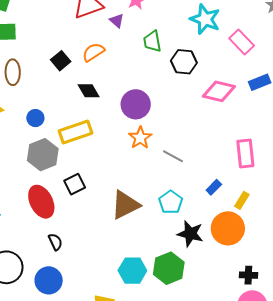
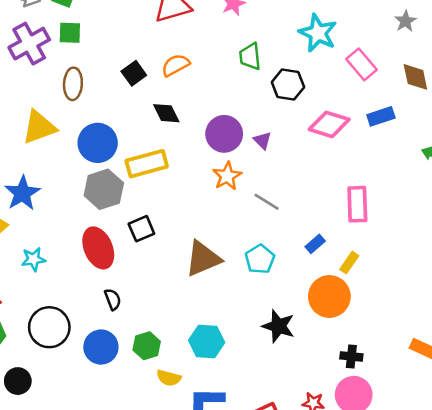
purple triangle: (117, 21) -> (262, 140), moved
blue circle: (35, 118) -> (98, 143), size x1.8
black star: (190, 234) -> (278, 326), moved
green hexagon: (169, 268) -> (147, 346), moved, size x0.7

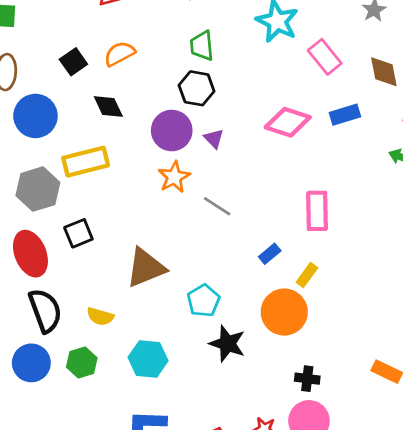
black hexagon: (288, 85) -> (197, 88), moved
blue circle: (98, 143) -> (35, 116), moved
cyan pentagon: (260, 259) -> (203, 301), moved
black semicircle: (113, 299) -> (45, 311), size x1.8
yellow semicircle: (169, 378) -> (100, 316), moved

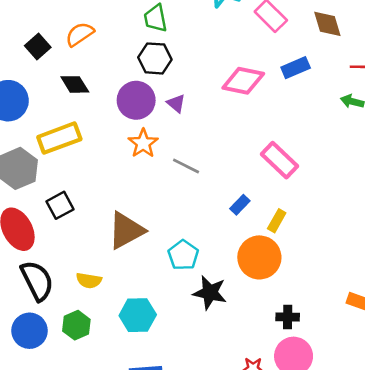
pink rectangle: (317, 211) -> (280, 160), turned -39

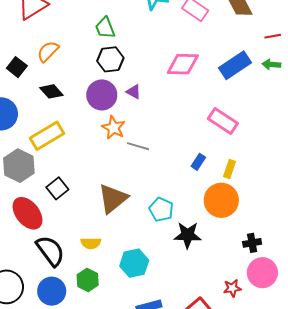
blue rectangle: (296, 68) -> (235, 65), moved, size x1.4
gray line: (186, 166) -> (138, 146), moved

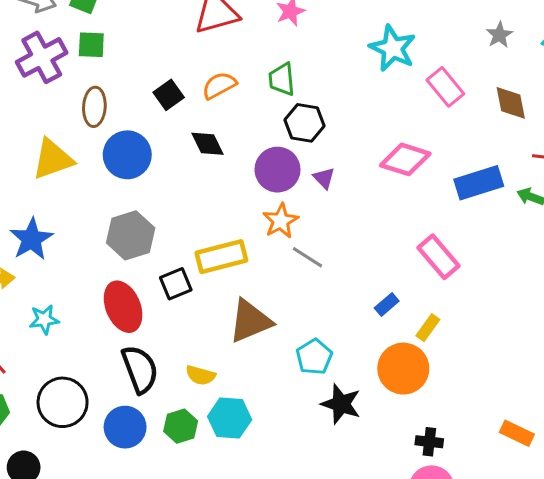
green trapezoid: (105, 28) -> (282, 79), moved
yellow rectangle: (47, 136) -> (221, 257), moved
cyan hexagon: (134, 263) -> (230, 418), moved

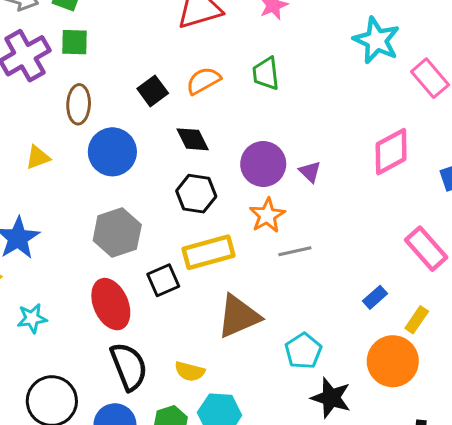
black hexagon: (304, 123) -> (196, 194), moved
yellow triangle: (53, 159) -> (38, 157), size x0.6
pink diamond: (405, 159) -> (391, 152), turned -45
gray line: (308, 257) -> (295, 251), turned -44

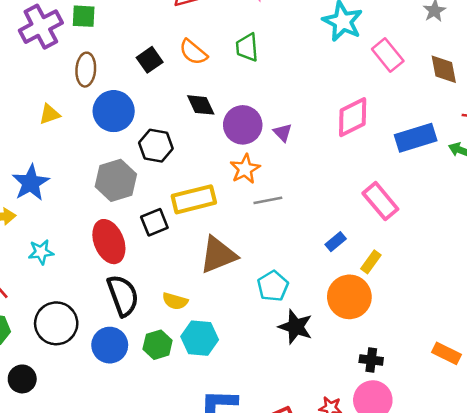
orange semicircle: (203, 81) -> (193, 52), turned -112
black diamond: (193, 139) -> (201, 105), moved
black hexagon: (196, 194) -> (156, 146), moved

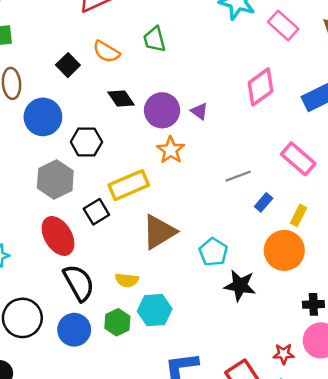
gray line: (268, 200) -> (238, 176), moved

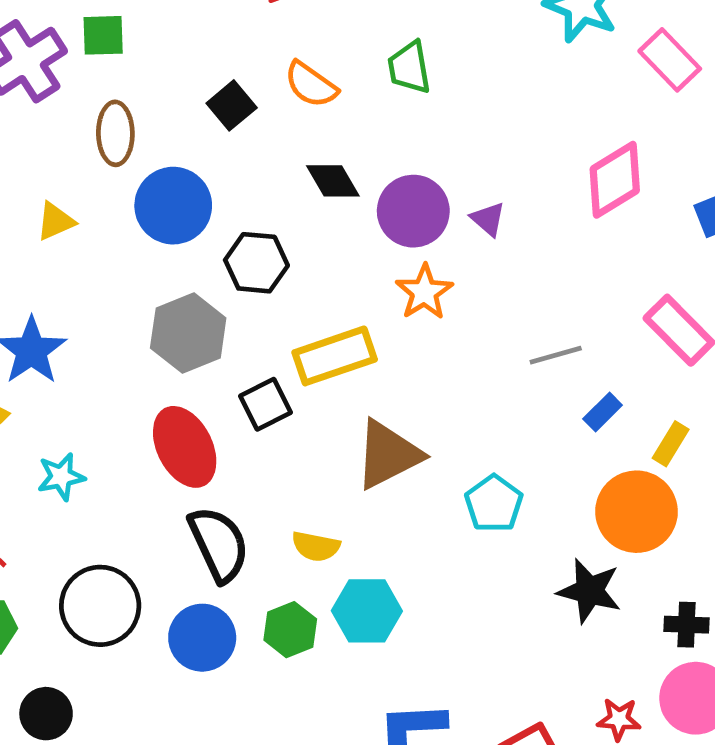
black star: (240, 286) -> (589, 591), moved

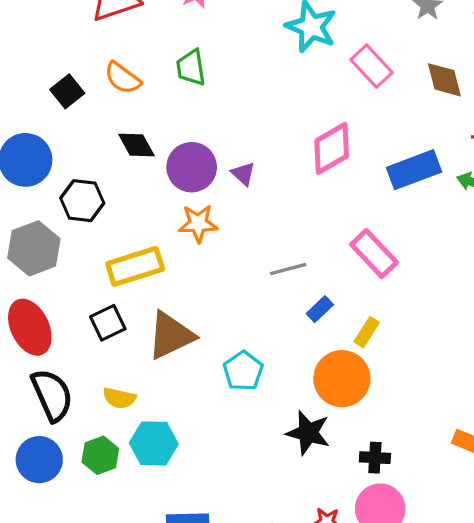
orange star: (424, 292) -> (198, 223), turned 30
black square: (265, 404) -> (108, 323), moved

